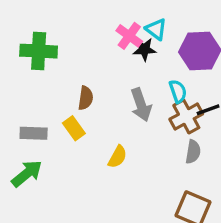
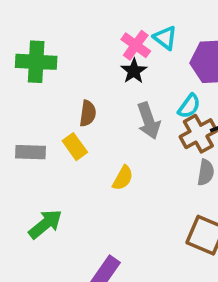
black star: (144, 49) -> (134, 71), moved, turned -30
cyan semicircle: (178, 91) -> (189, 106), turned 55
green arrow: (27, 174) -> (45, 224), moved

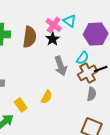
brown semicircle: (88, 113) -> (30, 37), moved, size x1.5
yellow rectangle: (75, 147) -> (21, 105), moved

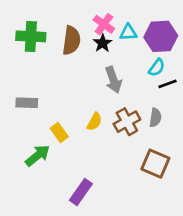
cyan triangle: (70, 21) -> (128, 32), moved, turned -40
cyan semicircle: (83, 58) -> (157, 68), moved
brown cross: (88, 73) -> (127, 122), moved

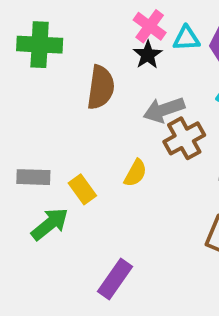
brown semicircle: (71, 40) -> (101, 87), moved
gray arrow: (113, 80) -> (164, 110), turned 90
gray rectangle: (27, 103) -> (33, 177), moved
brown cross: (127, 122) -> (184, 138), moved

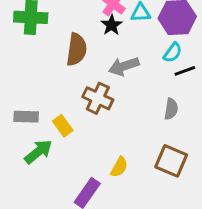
brown cross: (184, 138) -> (98, 98), moved, turned -36
yellow semicircle: (135, 173) -> (119, 167), moved

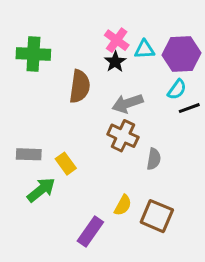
brown cross: (98, 98) -> (123, 136), moved
gray semicircle: (171, 109) -> (154, 159), moved
brown square: (171, 161) -> (157, 216), moved

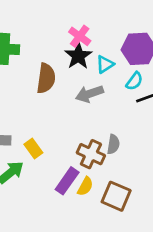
cyan triangle: (144, 49) -> (105, 64), moved, turned -30
black star: (115, 62) -> (78, 56), size x1.4
brown cross: (123, 136) -> (91, 154), moved
purple rectangle: (90, 231) -> (67, 181), moved

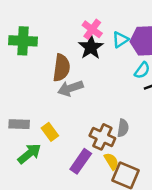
cyan triangle: (105, 64) -> (120, 40), moved
gray arrow: (89, 94) -> (70, 88), moved
yellow semicircle: (85, 186) -> (111, 161), moved, turned -60

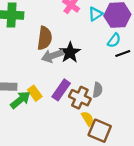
black star: (91, 47) -> (70, 52), moved
green arrow: (29, 154) -> (20, 100), moved
purple rectangle: (81, 161) -> (61, 90), moved

